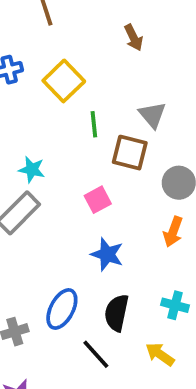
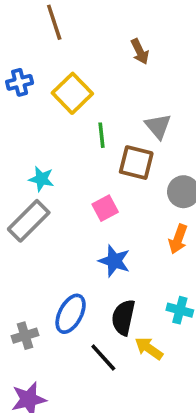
yellow arrow: (160, 354) -> (149, 348), moved

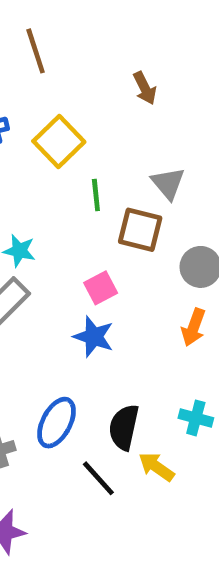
blue star: (114, 261) -> (94, 337), moved

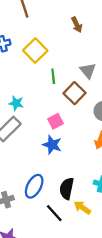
brown square: (140, 230) -> (75, 93), turned 30

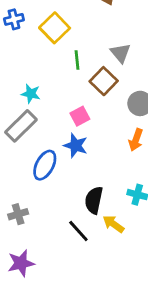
blue ellipse: (34, 186) -> (45, 165), moved

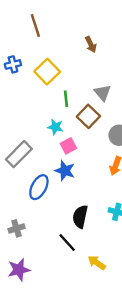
cyan star: (31, 94) -> (55, 127), moved
yellow arrow: (113, 224) -> (97, 263), moved

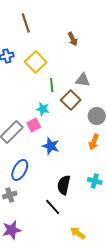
gray triangle: (103, 93) -> (83, 80), turned -42
pink square: (68, 146) -> (34, 125), moved
blue ellipse: (39, 187) -> (20, 170), moved
yellow arrow: (97, 263) -> (78, 233), moved

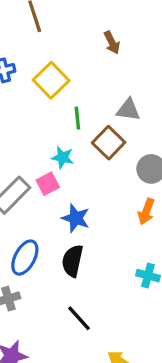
black semicircle: (64, 185) -> (72, 261), moved

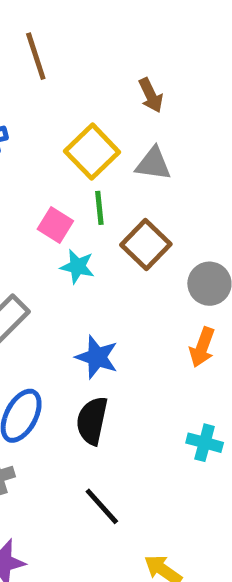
yellow square: (51, 80) -> (92, 152), moved
gray triangle: (128, 110) -> (153, 164), moved
pink square: (48, 184) -> (55, 225), moved, turned -30

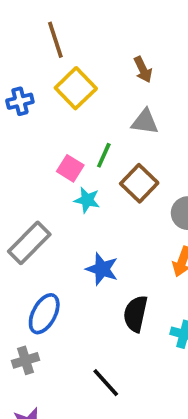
yellow square: (92, 152) -> (76, 88), moved
green line: (99, 208) -> (104, 155), turned 30
black semicircle: (92, 421) -> (135, 314), moved

